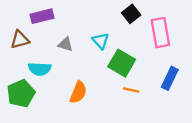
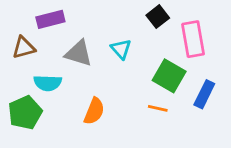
gray triangle: (65, 44) -> (79, 53), size x1.5
green square: (122, 63) -> (169, 76), moved

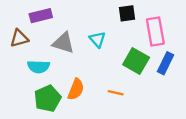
black square: (158, 17) -> (127, 13), turned 30
blue rectangle: (204, 94) -> (166, 63), moved
orange line: (158, 108) -> (116, 93), moved
green pentagon: (25, 113) -> (48, 98), moved

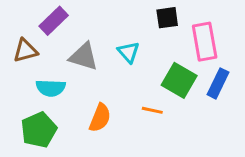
purple rectangle: (41, 16) -> (54, 21), turned -30
orange line: (116, 93) -> (152, 110), moved
green pentagon: (48, 98) -> (39, 130), moved

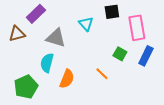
cyan triangle: (128, 52) -> (86, 24), moved
green square: (179, 80) -> (120, 54), size x0.6
cyan semicircle: (51, 88) -> (47, 63), moved, turned 102
orange line: (152, 110) -> (102, 74), turned 32

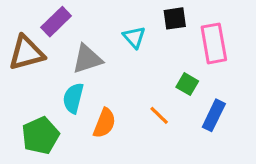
brown triangle: (17, 34) -> (26, 53), size x1.4
gray triangle: (56, 38) -> (87, 59), turned -35
blue rectangle: (146, 56) -> (214, 115), moved

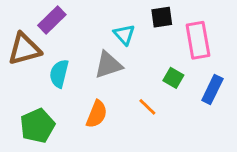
gray triangle: (87, 59) -> (108, 65), moved
cyan semicircle: (73, 98) -> (59, 74), moved
blue rectangle: (214, 115) -> (212, 89), moved

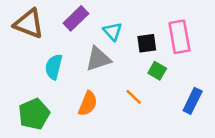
black square: (162, 17) -> (147, 43), moved
purple rectangle: (52, 20) -> (76, 18), moved
brown triangle: (24, 49) -> (29, 24), moved, turned 36
blue rectangle: (212, 89) -> (193, 101), moved

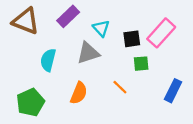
pink rectangle: (179, 37) -> (161, 33), turned 52
green square: (157, 71) -> (141, 64), turned -35

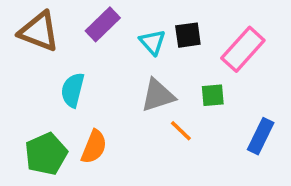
black square: (132, 39) -> (188, 35), moved
gray triangle: (88, 53) -> (158, 95), moved
orange semicircle: (79, 93) -> (94, 147), moved

